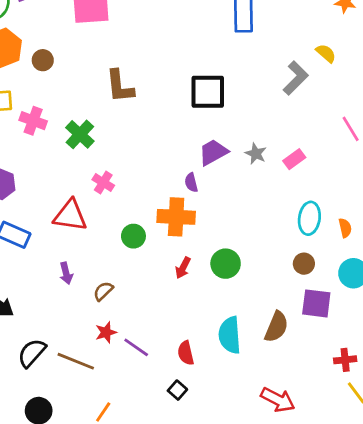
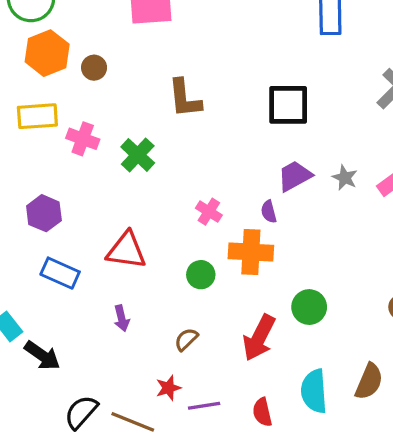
pink cross: (103, 183) -> (209, 212), moved
red arrow: (183, 268) -> (259, 338), moved, size x1.8
brown semicircle: (103, 291) -> (186, 339), moved
purple line: (136, 347) -> (204, 406), turned -44

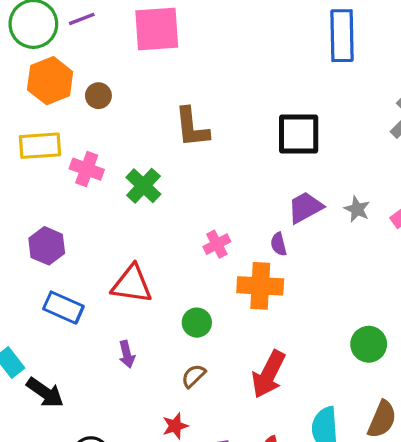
pink cross: (209, 212) -> (217, 244), turned 30
green circle: (201, 275) -> (197, 323), moved
green circle: (309, 307) -> (369, 344), moved

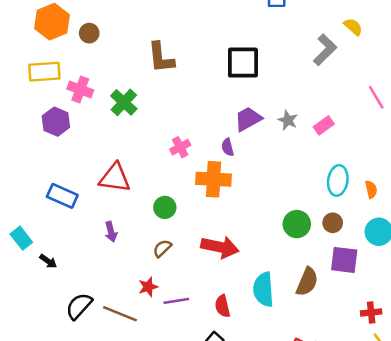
purple hexagon: (47, 246) -> (56, 122), moved
red arrow: (269, 374) -> (220, 247), turned -105
black arrow: (45, 393) -> (48, 261), size x0.6

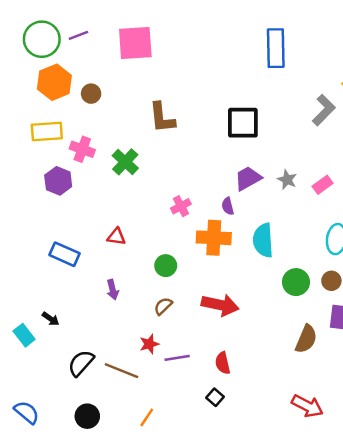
red triangle: (115, 178) -> (116, 237), size x0.6
cyan rectangle: (21, 238) -> (24, 335), moved
cyan semicircle: (263, 289) -> (263, 240), moved

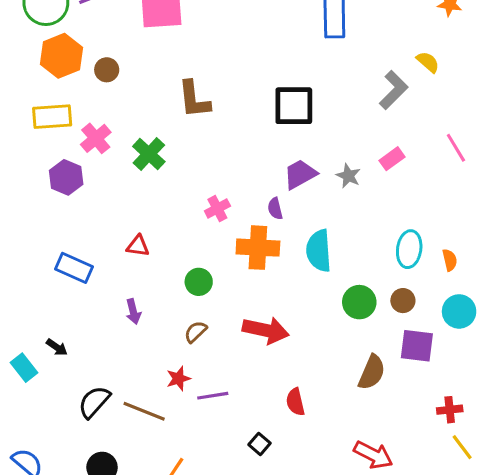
pink cross: (82, 149) -> (96, 138), turned 30
pink rectangle: (323, 185) -> (392, 159), moved
red semicircle: (223, 363) -> (295, 402), moved

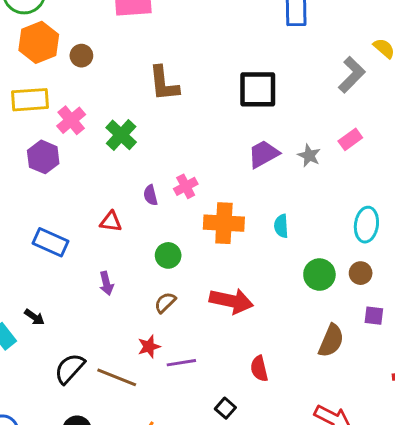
purple semicircle: (275, 209) -> (150, 195), moved
cyan semicircle: (319, 251) -> (281, 226), size x0.6
purple square: (417, 346) -> (374, 316), size x0.6

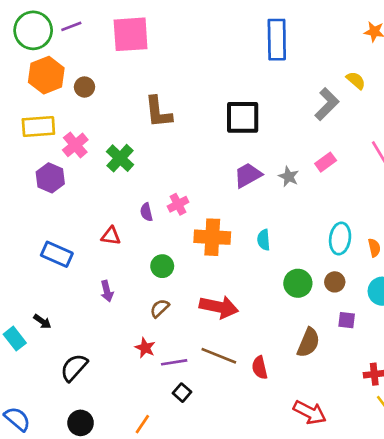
red star: (149, 347) -> (145, 348), turned -30
red semicircle: (259, 369) -> (260, 368), moved
brown line: (117, 377) -> (219, 356), moved
black square: (225, 408) -> (182, 393), moved

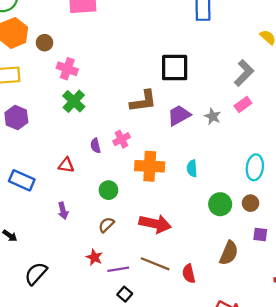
gray L-shape: (327, 104) -> (244, 73), moved
brown L-shape: (158, 112) -> (143, 101), moved, turned -92
pink cross: (75, 145) -> (67, 69), moved, turned -30

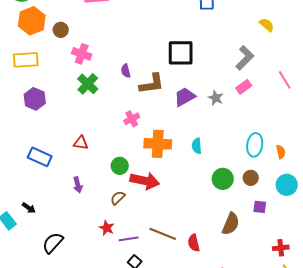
purple semicircle: (95, 146) -> (126, 71), moved
red arrow: (155, 224) -> (145, 181), moved

